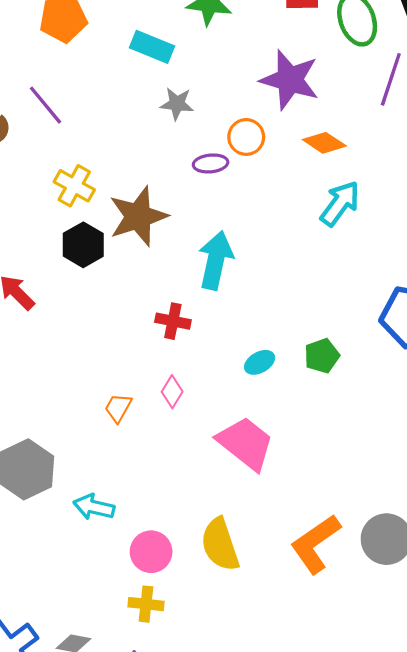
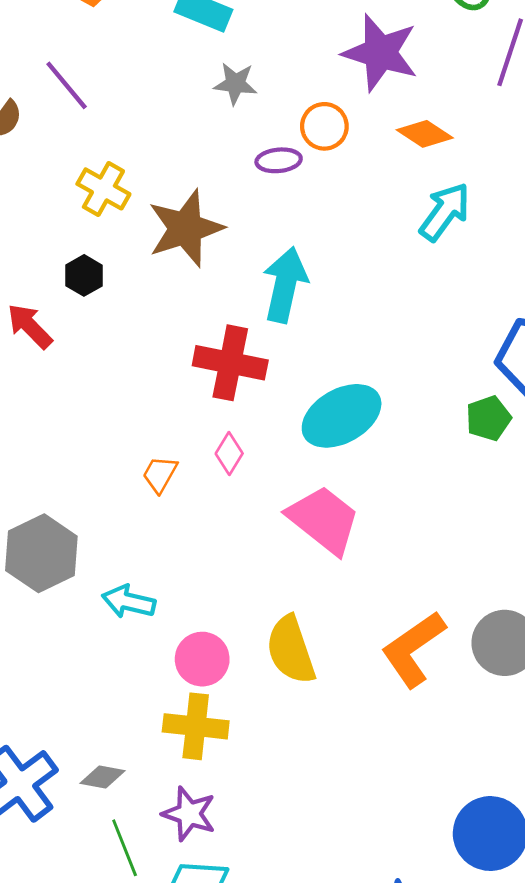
black hexagon: (83, 245) -> (84, 275), moved, size x0.7
red cross: (173, 321) -> (230, 363), size x1.6
green pentagon: (322, 356) -> (488, 418), moved
cyan ellipse: (260, 362) -> (342, 416), size x2.0
yellow cross: (146, 604) -> (196, 726), size x1.4

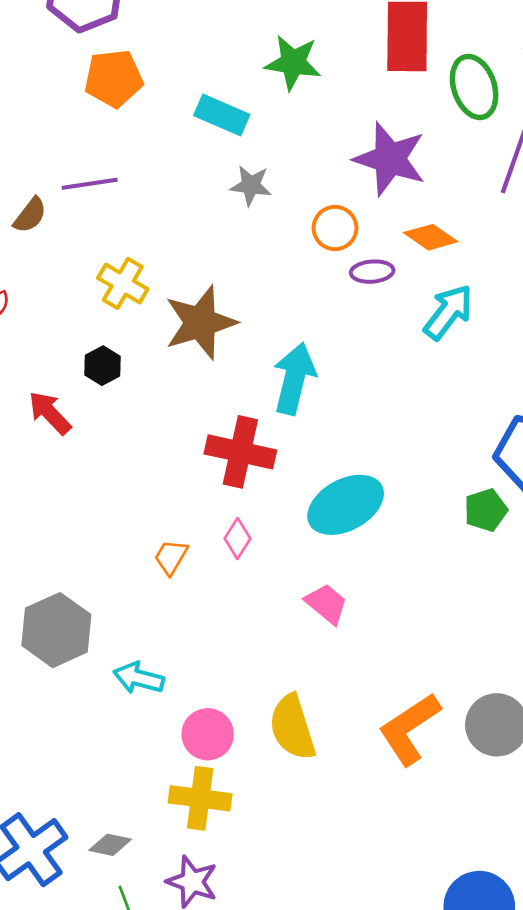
purple line: (67, 85) -> (90, 184), turned -60
purple ellipse: (279, 160) -> (372, 272), moved
pink trapezoid: (324, 520) -> (326, 604), size x0.6

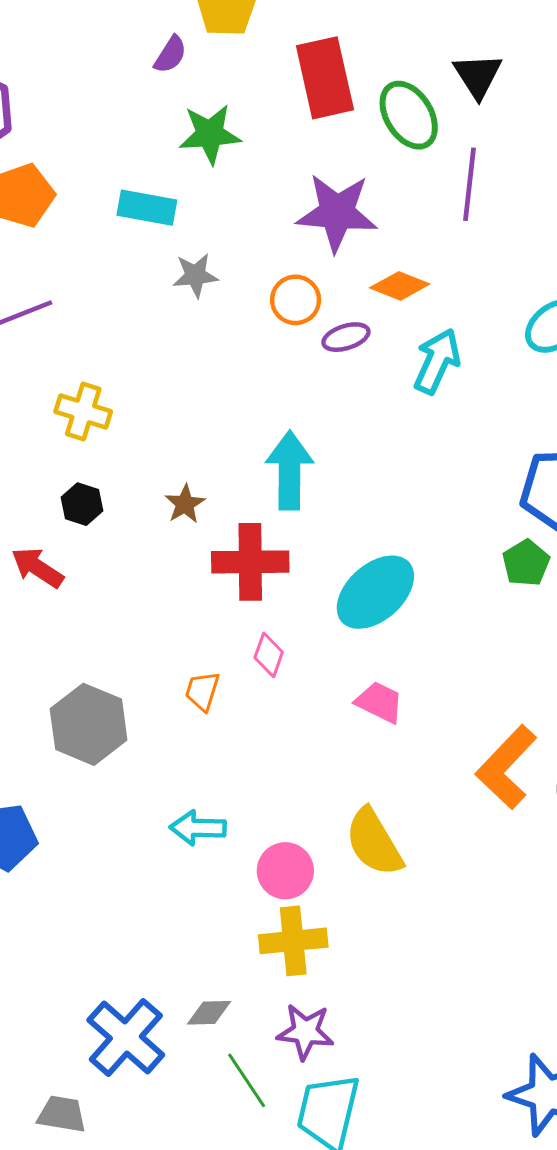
brown star: (200, 323) -> (185, 504), moved, size x0.5
gray hexagon: (56, 630) -> (89, 724), moved
orange L-shape: (409, 729) -> (506, 767), moved

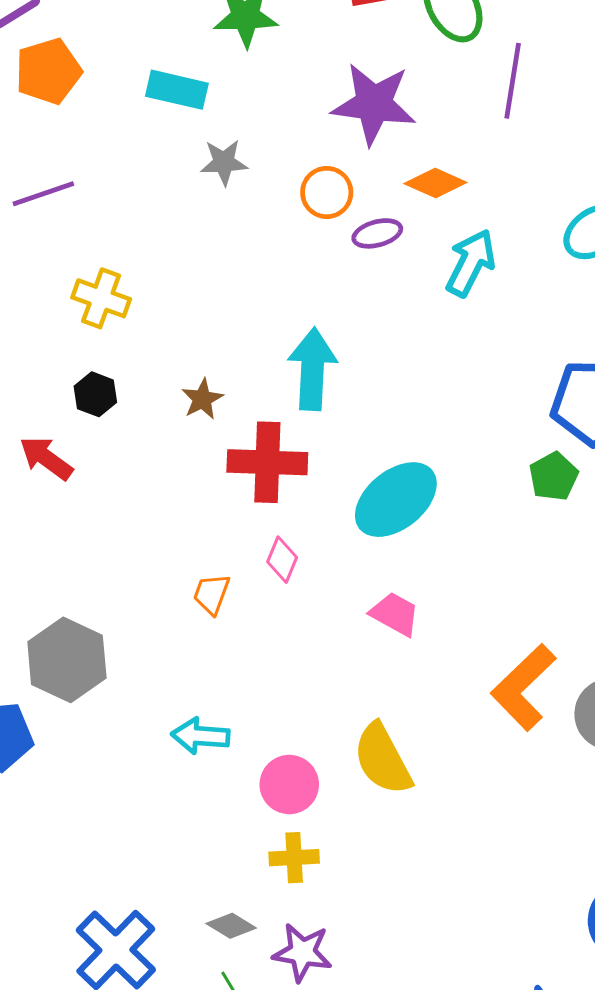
gray hexagon: (89, 724) -> (67, 660), moved
yellow cross: (293, 941) -> (294, 858), size x0.7
gray diamond: (209, 1013) -> (231, 926), moved, turned 30

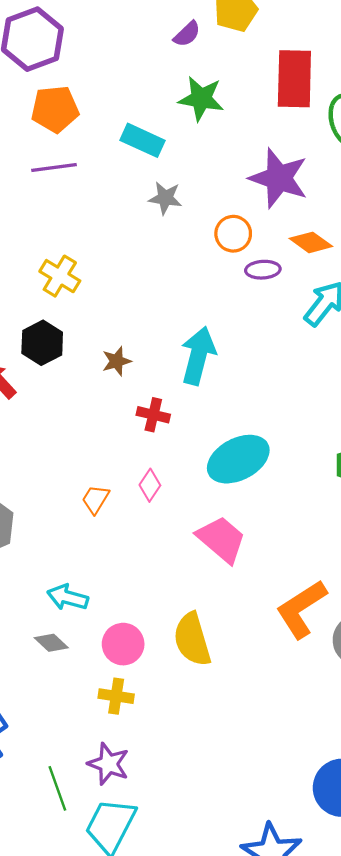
purple line: (43, 194) -> (54, 168), moved
black hexagon: (95, 394) -> (42, 343), size x1.4
red cross: (267, 462) -> (153, 415), size x0.6
pink trapezoid: (395, 614) -> (221, 539), size x1.4
gray diamond: (231, 926) -> (51, 643), moved

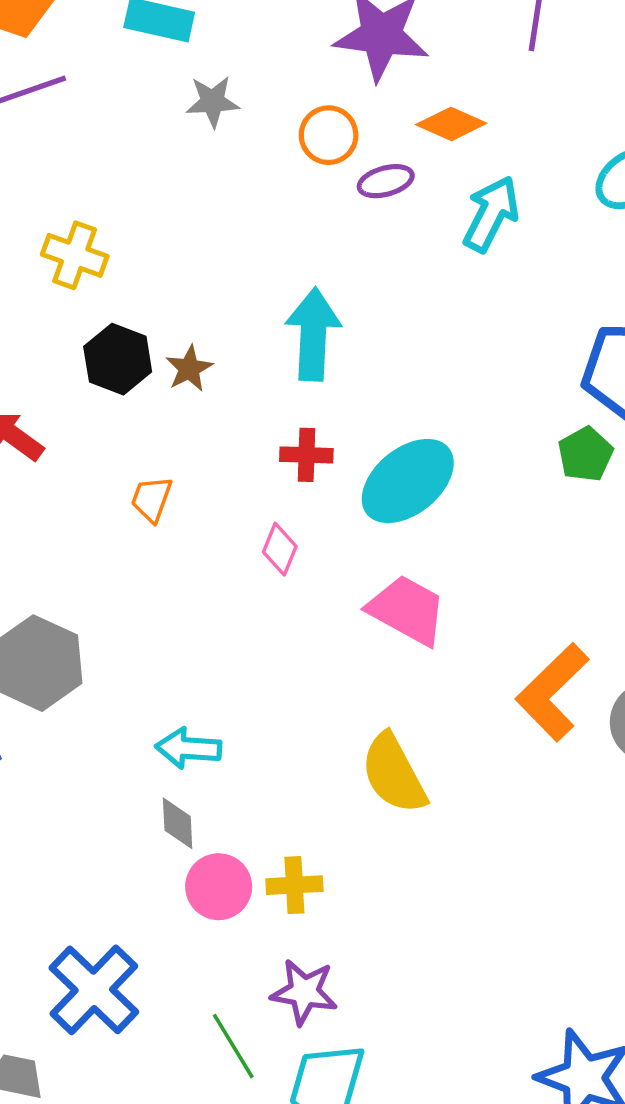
black hexagon: (42, 343) -> (118, 359), moved
red cross: (153, 415) -> (306, 455), moved
orange trapezoid: (95, 499) -> (152, 499), moved
gray diamond: (51, 643) -> (178, 823), turned 56
pink circle: (123, 644) -> (219, 887), moved

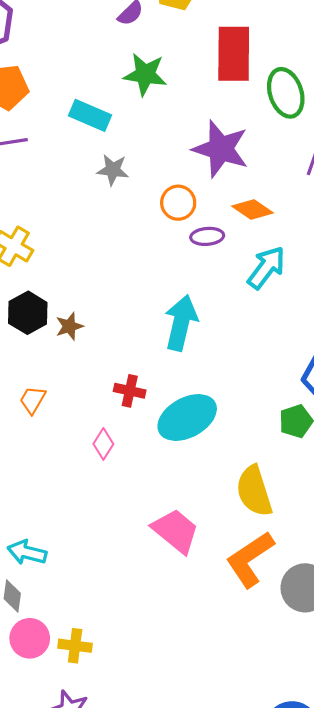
cyan arrow: (313, 334) -> (181, 323), moved
pink trapezoid: (407, 610) -> (176, 531), moved
yellow semicircle: (394, 774) -> (254, 491), moved

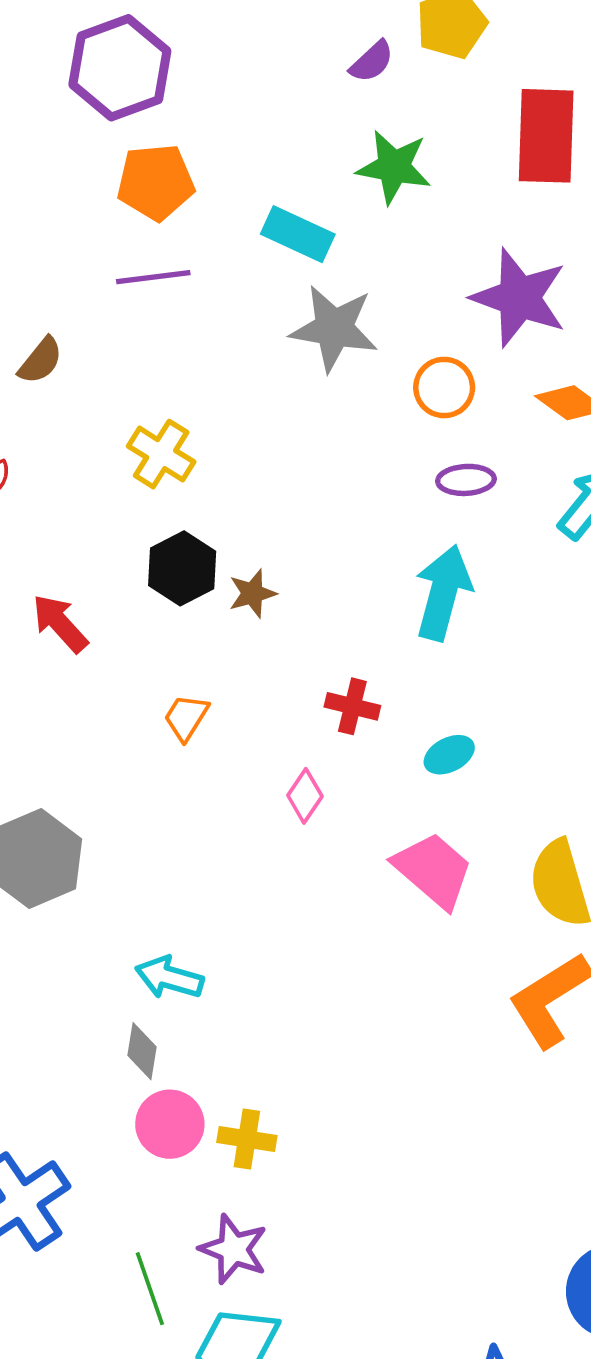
gray star: (113, 170) -> (334, 328), size x1.6
purple ellipse: (207, 236) -> (466, 480), moved
cyan ellipse: (187, 418) -> (449, 755), size x0.5
pink trapezoid: (176, 531) -> (433, 870), moved

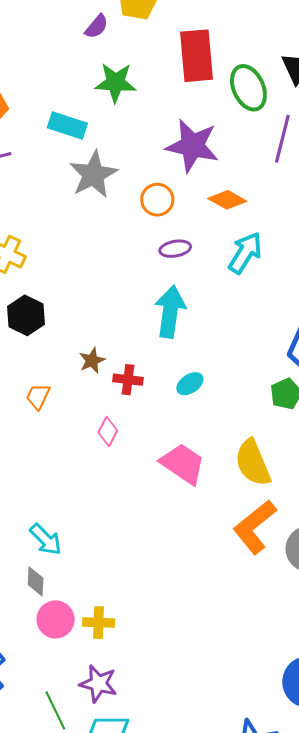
gray star: (334, 328) -> (93, 175), turned -30
brown star: (252, 593) -> (92, 361), moved
cyan ellipse: (449, 755) -> (190, 384), moved
cyan arrow: (169, 977) -> (46, 539), turned -144

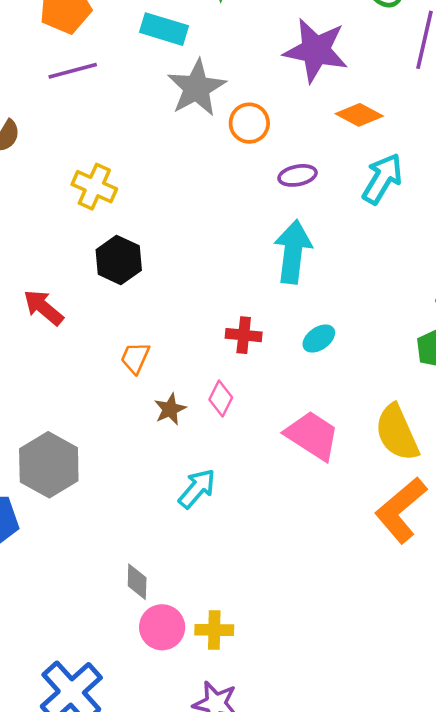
orange circle: (157, 200) -> (249, 123), moved
brown star: (92, 361) -> (170, 409), moved
cyan arrow: (46, 539) -> (197, 489), moved, turned -93

